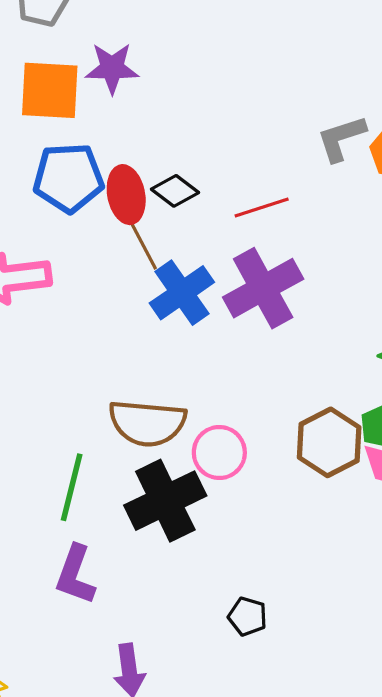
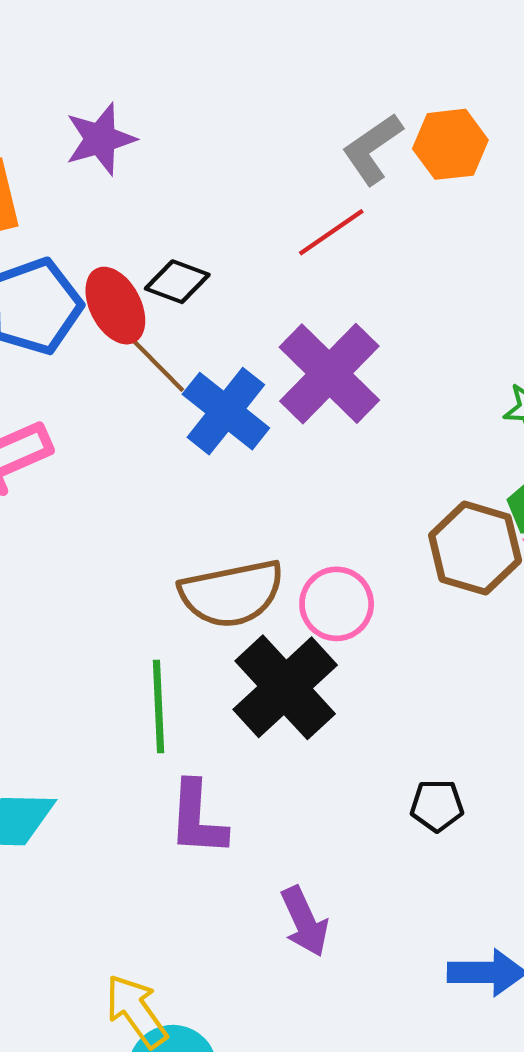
purple star: (112, 68) -> (100, 139), moved
red line: (262, 207) -> (331, 232), moved

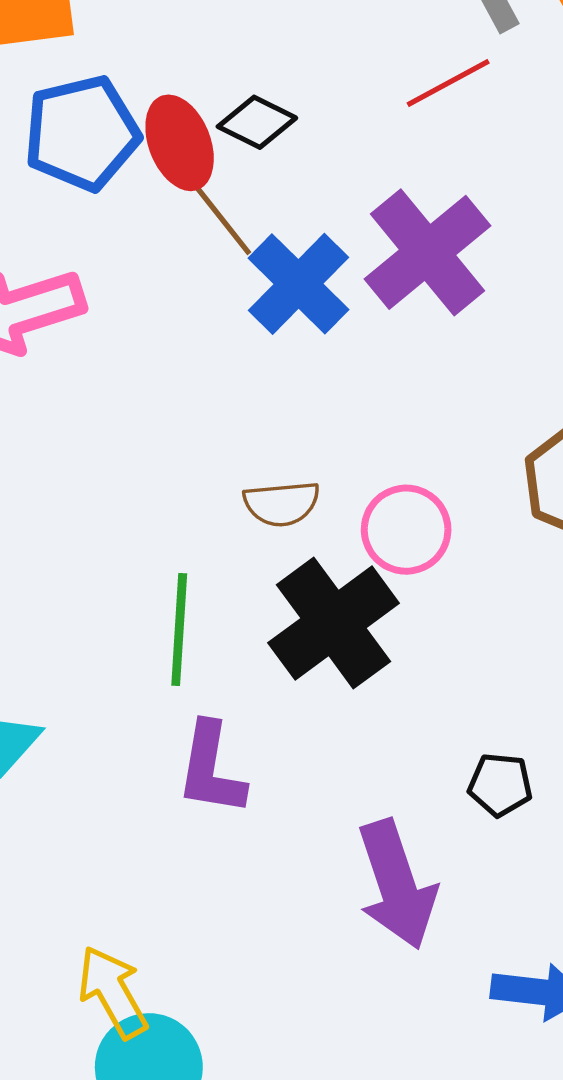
brown semicircle: (232, 594) -> (282, 504), size x0.6
purple arrow: (305, 922) -> (397, 885), moved, size x1.5

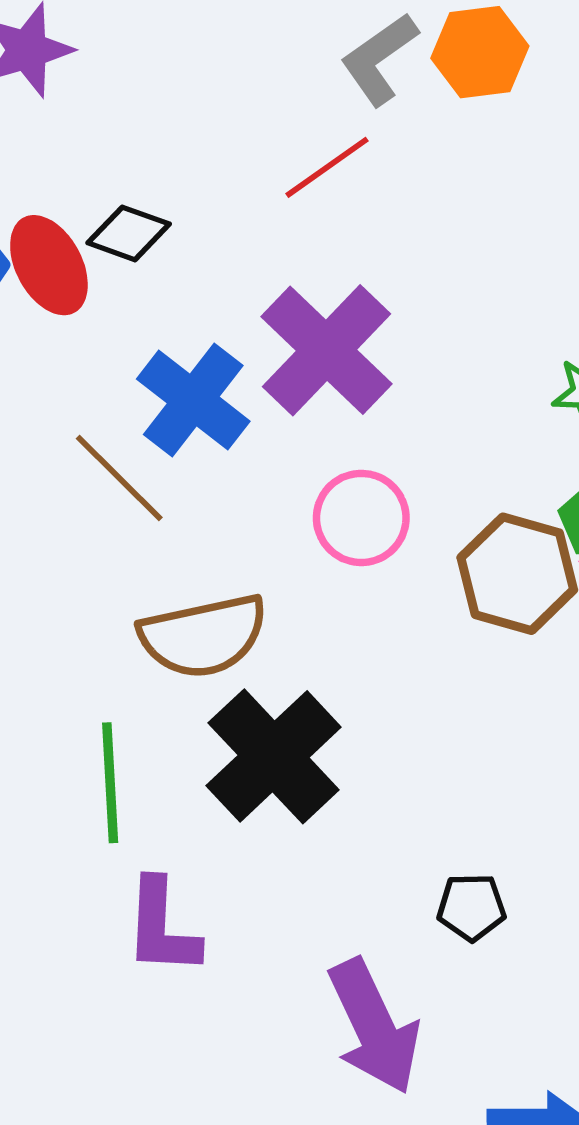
brown line: (215, 211) -> (119, 478), moved
brown semicircle: (282, 504) -> (203, 636), size x1.6
pink circle: (406, 530) -> (361, 518), moved

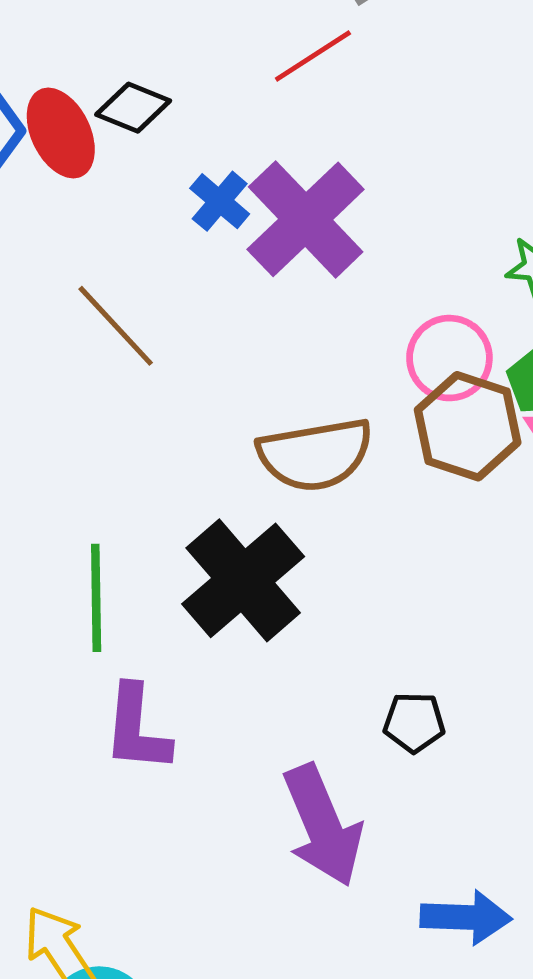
blue cross: (193, 400) -> (220, 201), moved, size x0.6
pink circle: (361, 518) -> (449, 358), moved
brown semicircle: (203, 636) -> (315, 454), moved

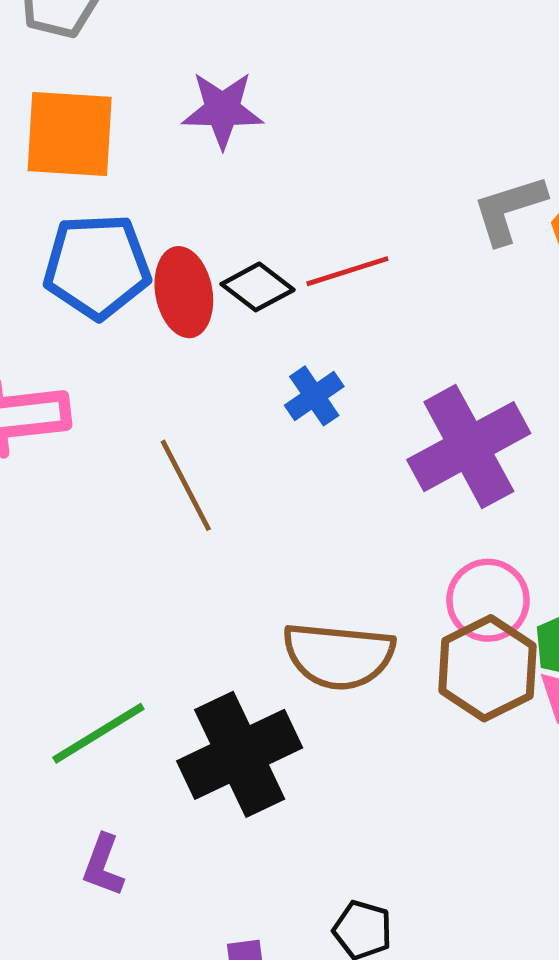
red line: (313, 56) -> (347, 271), moved
purple cross: (306, 219) -> (469, 447), moved
green line: (96, 598) -> (98, 733), turned 44
purple L-shape: (137, 729) -> (103, 865), size x0.7

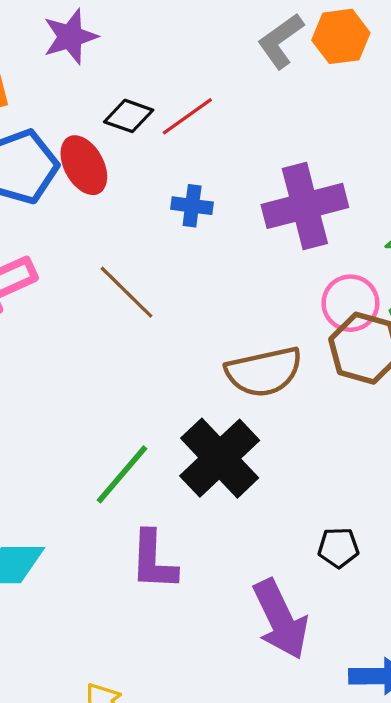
black diamond: (258, 287) -> (129, 116), moved
blue cross: (314, 396) -> (192, 206), turned -30
purple cross: (469, 447) -> (305, 206), turned 32
purple L-shape: (103, 865) -> (153, 560), size x1.5

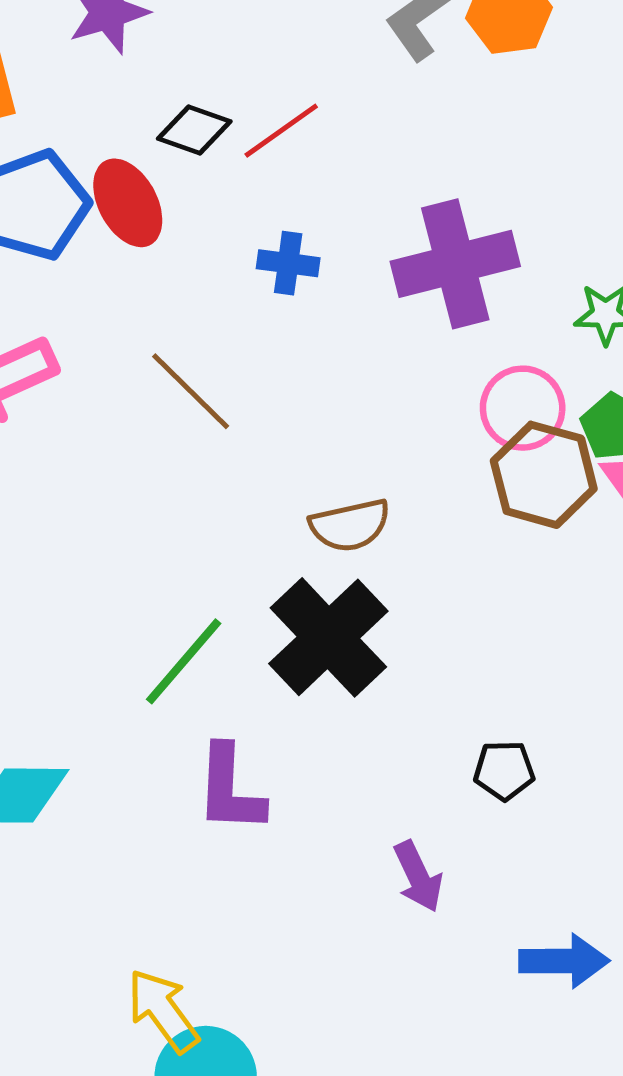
brown semicircle: (264, 372) -> (350, 525), moved, size x0.7
purple arrow: (280, 619) -> (418, 876), size x0.6

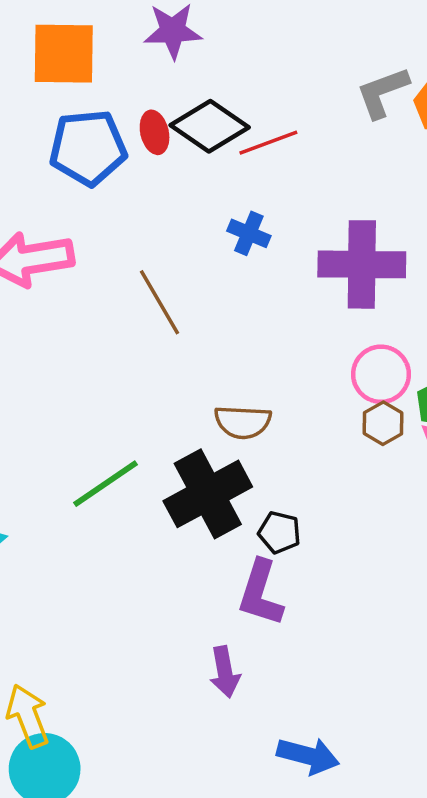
black diamond: (194, 130) -> (210, 126), size x1.5
red ellipse: (128, 203) -> (155, 132), moved, size x0.7
brown hexagon: (544, 475) -> (383, 423), size x0.6
black pentagon: (504, 770) -> (279, 532), moved
purple L-shape: (230, 789) -> (261, 593), moved

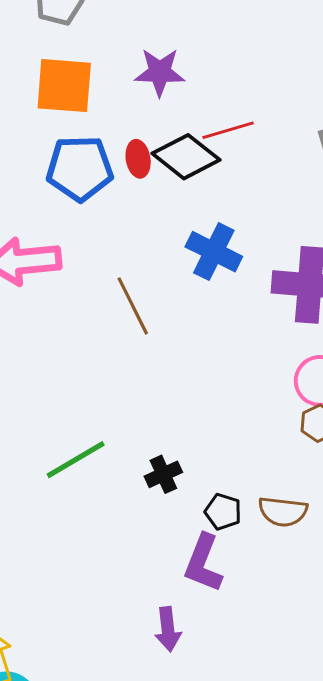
red line: (268, 143) -> (228, 130), moved
blue cross: (249, 233) -> (214, 252), size x1.5
brown semicircle: (243, 422) -> (283, 512), moved
black cross: (208, 494) -> (163, 474), size x0.5

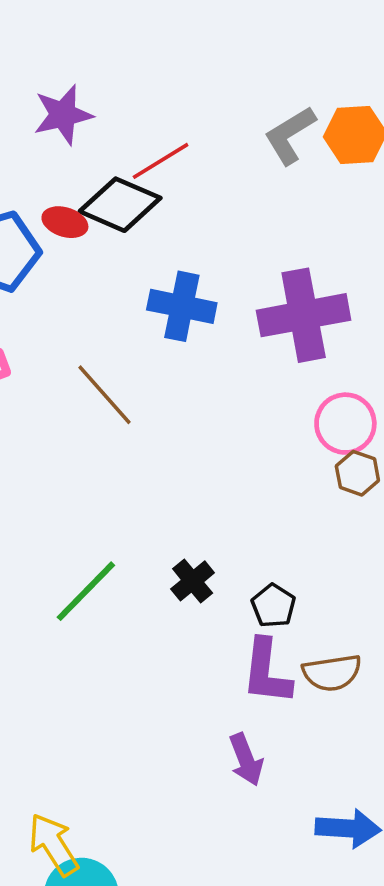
red ellipse: (138, 159) -> (65, 222), turned -48
black pentagon: (223, 512) -> (274, 606), turned 30
brown semicircle: (283, 512) -> (332, 673), moved

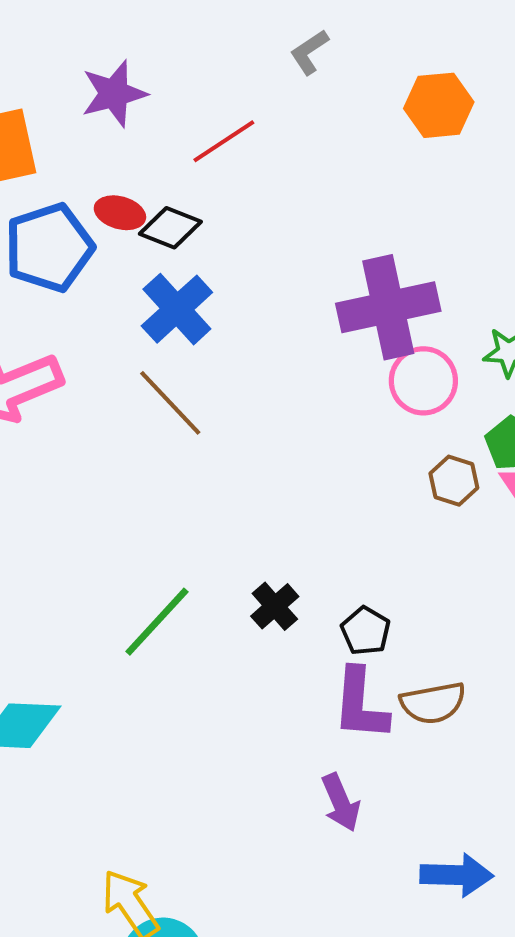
gray L-shape: (290, 135) -> (309, 52), moved, size x0.7
black diamond: (120, 205) -> (170, 228), moved, size x0.7
blue cross: (182, 306) -> (177, 309), moved, turned 38
pink circle: (345, 424) -> (423, 381), moved

